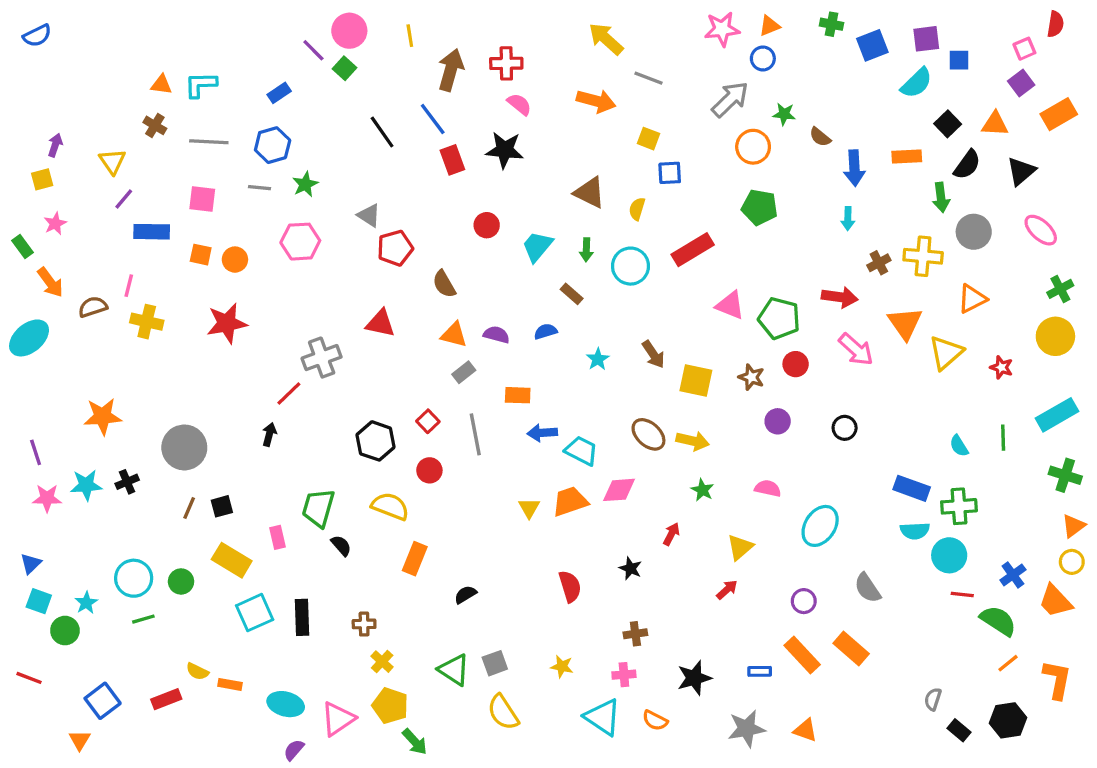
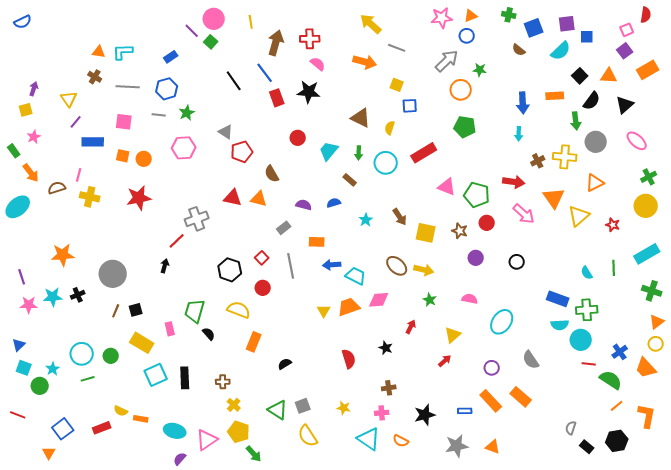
brown semicircle: (820, 137) -> (519, 50), moved
orange triangle: (454, 335) -> (259, 199), moved

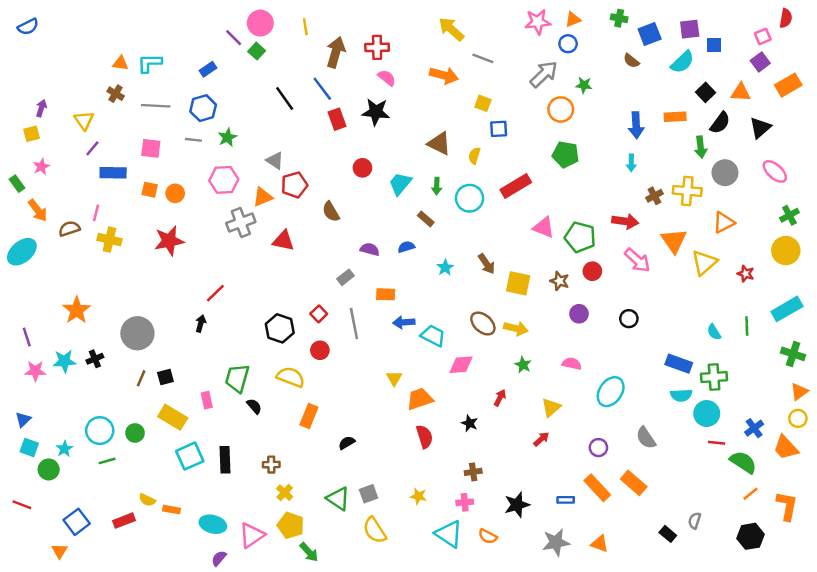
orange triangle: (259, 199) -> (263, 197), moved, turned -36
gray cross: (197, 219) -> (241, 223), moved
orange star: (63, 255) -> (77, 310), turned -30
orange trapezoid: (349, 307) -> (420, 399), moved
black rectangle: (587, 447) -> (668, 534), moved

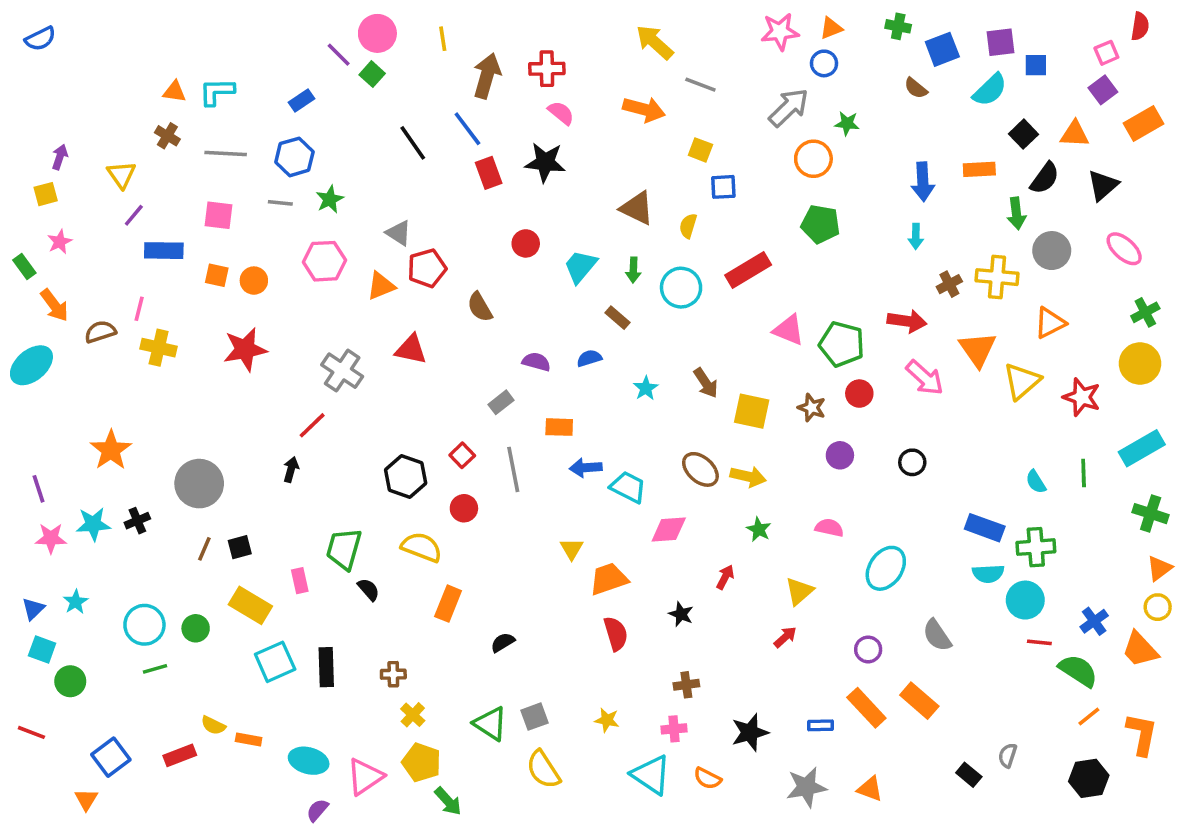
gray cross: (241, 223) -> (342, 371), moved, turned -36
red star: (746, 274) -> (1082, 397), size x1.5
cyan star: (64, 449) -> (76, 602), moved

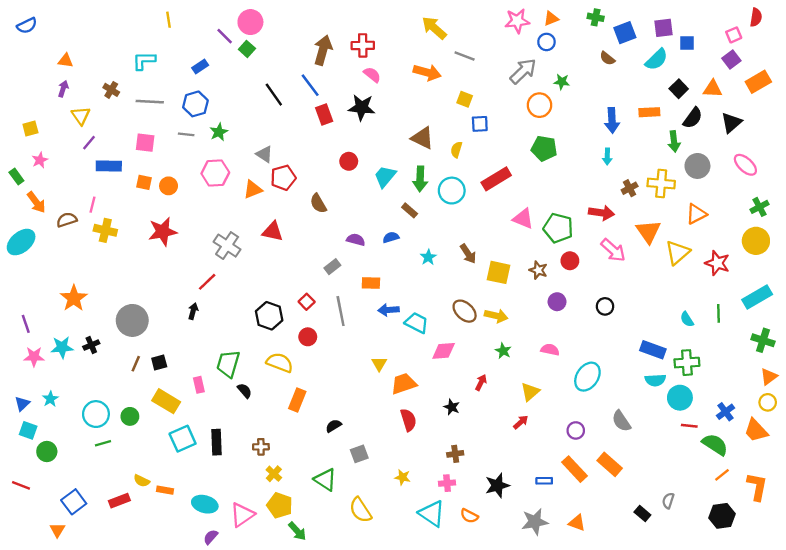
yellow line: (443, 39) -> (169, 20), moved
orange triangle: (174, 92) -> (66, 61), moved
purple arrow: (60, 157) -> (63, 89), moved
green arrow: (633, 270) -> (420, 179), size x1.5
gray square: (535, 717) -> (359, 454), moved

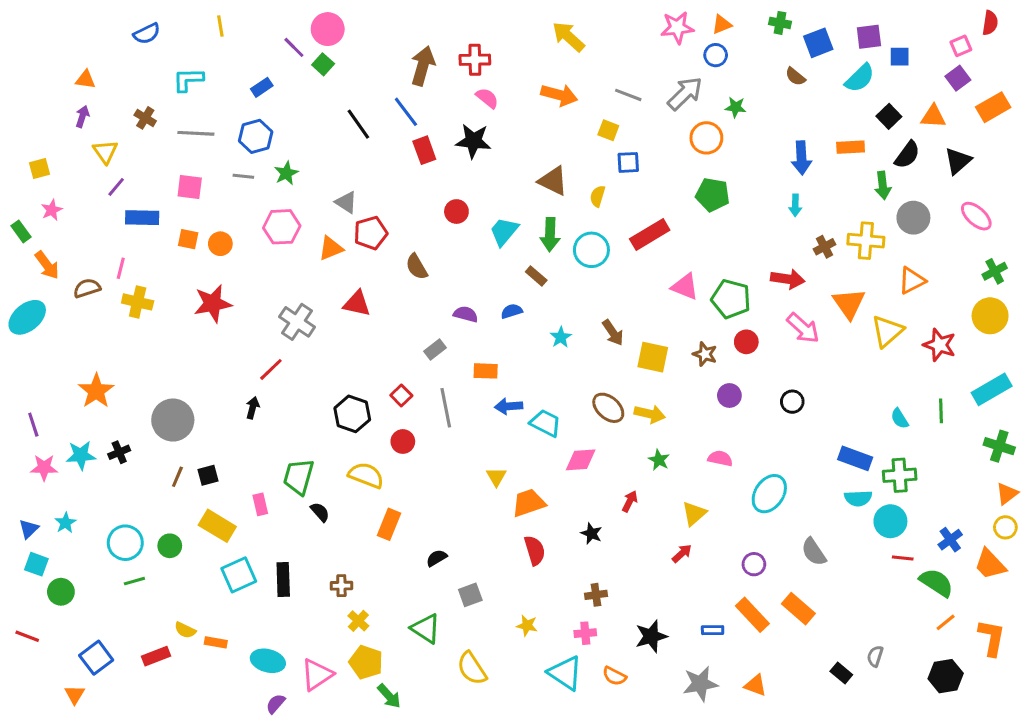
blue semicircle: (27, 26) -> (147, 34), moved
gray line: (465, 56) -> (628, 95), moved

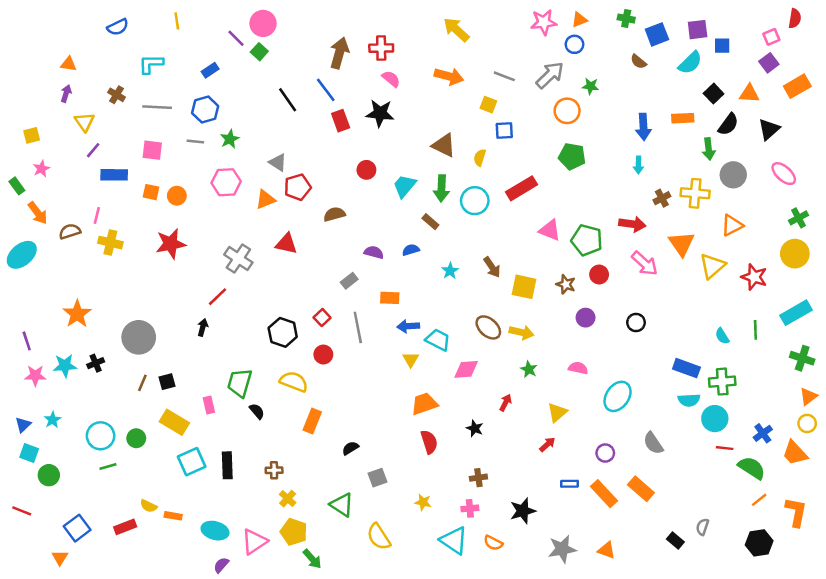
brown semicircle: (417, 267) -> (334, 214), turned 105
yellow triangle: (496, 477) -> (411, 359), moved
blue rectangle: (713, 630) -> (570, 484), moved

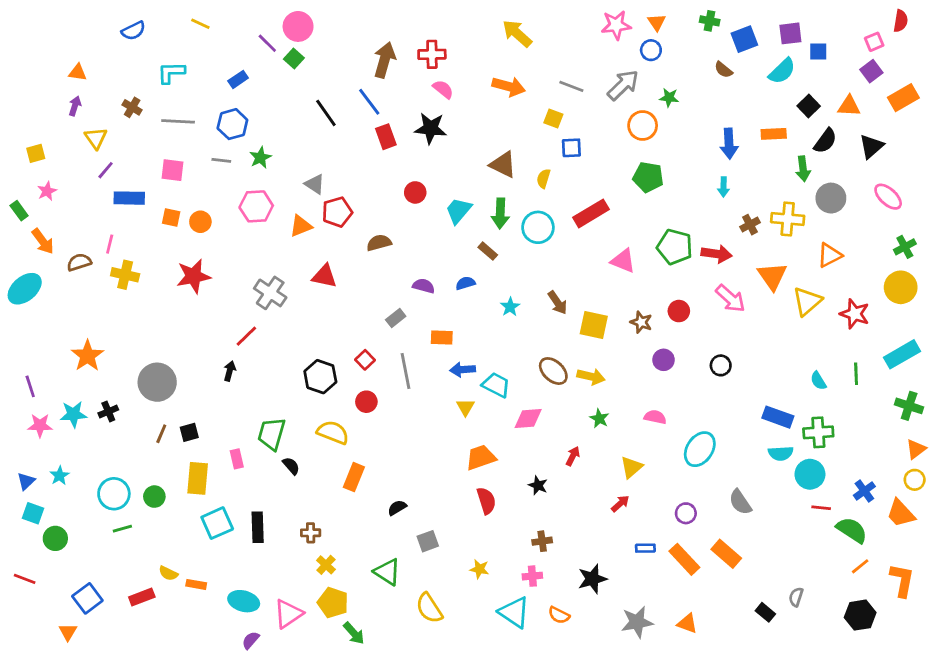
orange triangle: (579, 20) -> (657, 22), turned -42
yellow line: (177, 21) -> (200, 24), turned -56
green pentagon: (587, 240) -> (675, 247), moved
yellow rectangle: (174, 422) -> (198, 478), turned 64

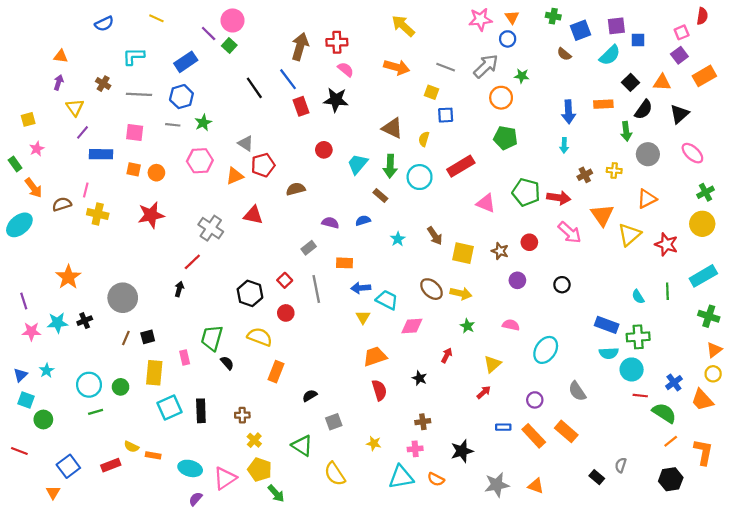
blue rectangle: (238, 79) -> (186, 62), size x1.5
yellow cross: (788, 219) -> (614, 171), size x0.6
cyan triangle: (514, 612) -> (401, 477), turned -44

